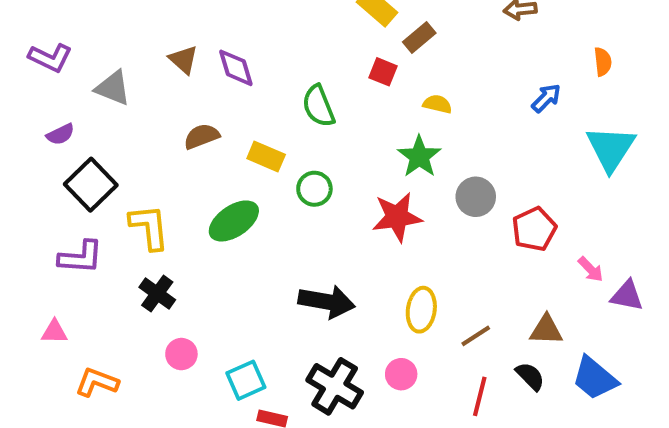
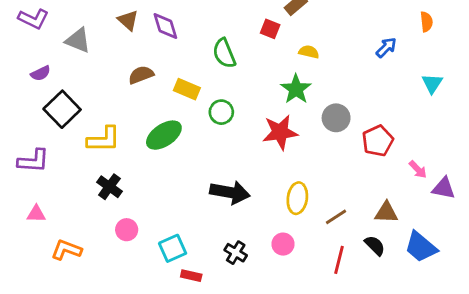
cyan triangle: (611, 148) -> (432, 83), size x0.6
yellow L-shape: (149, 227) -> (104, 139), turned 96
purple L-shape: (81, 257) -> (33, 161), moved
black cross: (335, 386) -> (236, 253), size x0.6

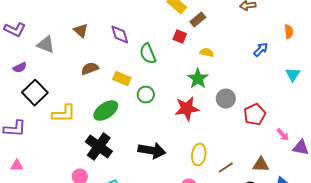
purple diamond: (165, 26) -> (120, 35), moved
black cross: (109, 187) -> (99, 147), moved, size x1.5

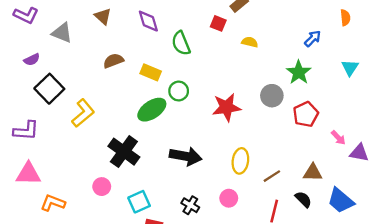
green star: (198, 79) -> (299, 72), moved
green ellipse: (106, 111) -> (152, 110), moved
yellow L-shape: (64, 114) -> (83, 113), turned -40
pink triangle: (17, 166) -> (28, 174), size x1.6

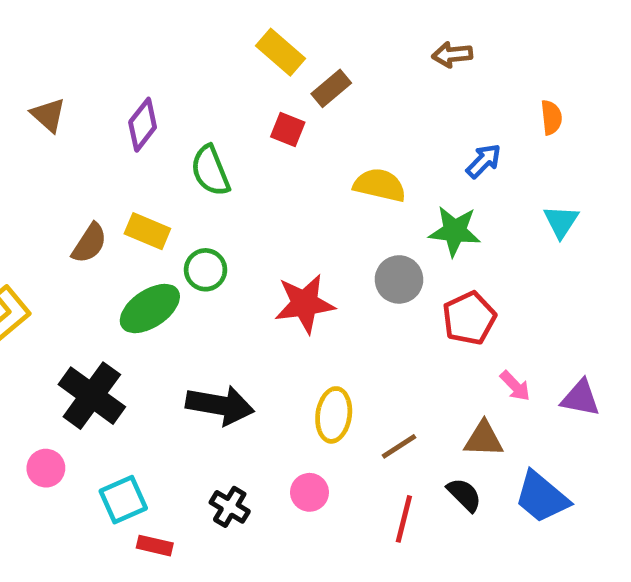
purple diamond: (148, 21) -> (143, 125), turned 55
yellow semicircle: (250, 42) -> (380, 185), moved, size x1.5
brown semicircle: (113, 61) -> (89, 243), moved, turned 144
green star: (299, 72) -> (455, 231), turned -30
pink arrow: (338, 138) -> (515, 386), moved

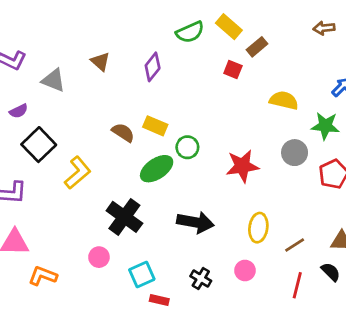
green semicircle: (210, 171) -> (190, 32), moved, turned -92
brown semicircle: (89, 243) -> (123, 133), turned -90

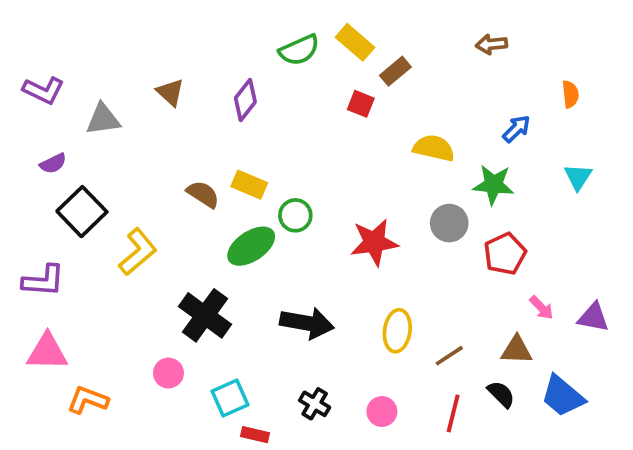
gray triangle: (53, 80) -> (103, 119), turned -30
pink circle: (245, 270) -> (382, 412), moved

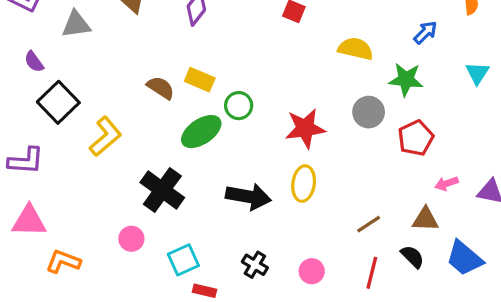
purple semicircle: (53, 163) -> (34, 62), turned 80
pink arrow: (541, 308) -> (447, 184), turned 115
yellow ellipse: (397, 331) -> (304, 184), moved

